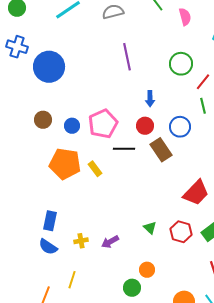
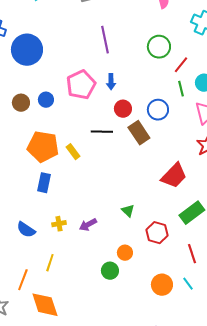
blue arrow: (150, 99) -> (111, 82), moved
pink pentagon: (103, 124) -> (81, 85), moved
blue circle: (72, 126) -> (46, 100), moved
blue rectangle: (50, 221) -> (44, 183), moved
red hexagon: (181, 232) -> (157, 233), moved

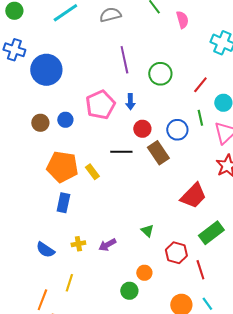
green circle: (159, 47) -> (160, 74), moved
green line: (181, 89) -> (200, 118), moved
red line: (192, 254) -> (200, 270), moved

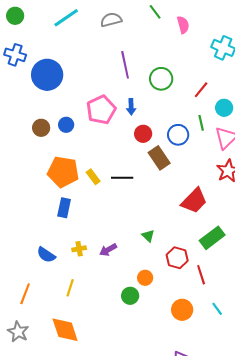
black line: (121, 152) -> (122, 178), moved
orange line: (42, 300) -> (25, 294), moved
cyan line: (207, 304) -> (217, 309), moved

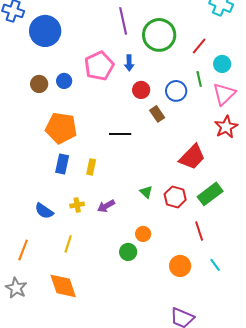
green circle: (161, 79) -> (159, 35), size x1.4
brown rectangle: (159, 158) -> (157, 114), size x0.7
yellow rectangle: (93, 177) -> (91, 167), moved, turned 49
red hexagon: (177, 258) -> (175, 197), moved

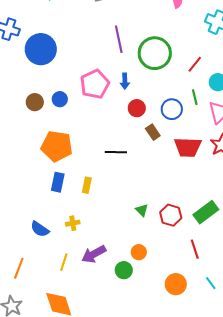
red trapezoid: (192, 157) -> (188, 147), moved, turned 48
purple arrow: (106, 206) -> (94, 254), moved, size x1.4

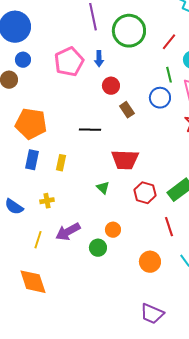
blue circle: (60, 99) -> (23, 60), moved
blue circle: (172, 109) -> (160, 98), moved
red trapezoid: (188, 147) -> (125, 160), moved
green triangle: (142, 210) -> (103, 188), moved

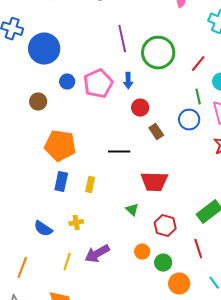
blue circle: (23, 60) -> (67, 82), moved
red hexagon: (145, 193) -> (165, 226), moved
green circle: (98, 248) -> (163, 263), moved

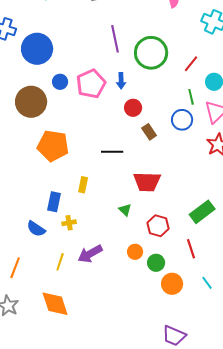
brown circle: (38, 102) -> (31, 102), size x1.8
blue rectangle: (61, 182) -> (54, 202), moved

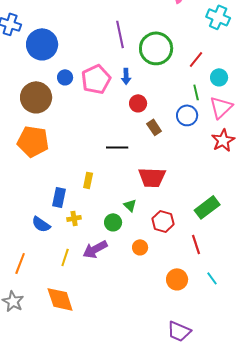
orange pentagon: (53, 146) -> (33, 141), moved
green circle: (156, 263) -> (113, 222), moved

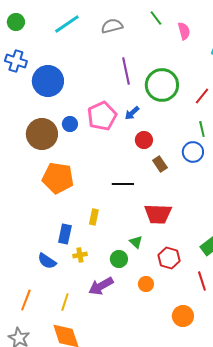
blue arrow: (126, 76) -> (132, 113), turned 49
blue circle: (65, 77) -> (70, 124), moved
orange pentagon: (33, 141) -> (58, 178), moved
yellow line: (65, 257) -> (65, 302), moved

